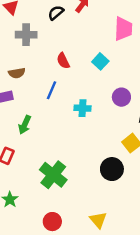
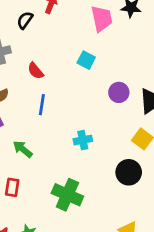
red semicircle: (63, 61) -> (36, 71), moved
cyan cross: (83, 108) -> (83, 140), moved
green arrow: (25, 125) -> (23, 149), turned 120

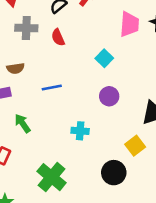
red semicircle: (36, 71) -> (58, 37), moved
purple circle: (119, 92) -> (109, 96), moved
blue line: (42, 105) -> (52, 88), turned 54

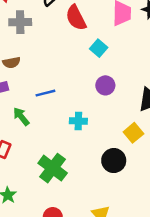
red semicircle: (58, 37) -> (76, 18), moved, size x1.5
blue line: (52, 88) -> (45, 93), moved

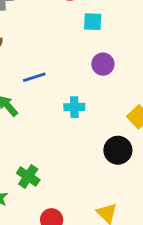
cyan square: (99, 48) -> (93, 22), turned -35
green cross: (53, 168) -> (28, 176), moved, size x0.7

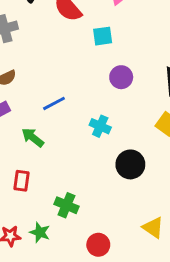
cyan cross: (74, 107) -> (100, 126), turned 36
black circle: (118, 150) -> (130, 164), moved

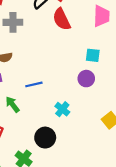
cyan square: (103, 36) -> (93, 55), moved
black circle: (130, 164) -> (45, 138), moved

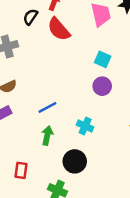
cyan square: (93, 55) -> (103, 59), turned 32
green arrow: (12, 105) -> (47, 135), moved, turned 63

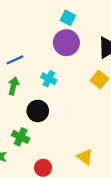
purple circle: (102, 86) -> (66, 43), size x1.5

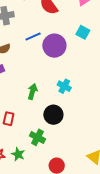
purple circle: (66, 43) -> (54, 46), moved
blue line: (15, 60) -> (33, 36), moved

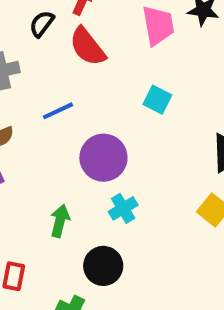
purple circle: (54, 46) -> (103, 158), moved
cyan cross: (64, 86) -> (123, 208), turned 32

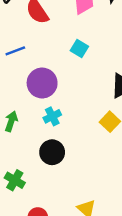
black circle: (103, 266) -> (52, 152), moved

